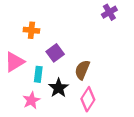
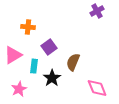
pink diamond: (88, 99) -> (97, 88), moved, turned -55
pink star: (31, 100) -> (19, 89), moved

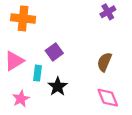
orange cross: (28, 27) -> (23, 18), moved, size x1.5
brown semicircle: (73, 62) -> (104, 62), moved

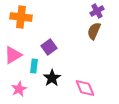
brown semicircle: (104, 62) -> (94, 31), moved
pink diamond: (108, 98) -> (85, 88), moved

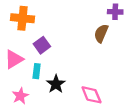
purple cross: (97, 11) -> (115, 12), moved, turned 32
purple square: (49, 47) -> (42, 45), moved

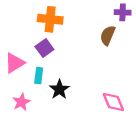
orange cross: (23, 18) -> (50, 19), moved
pink diamond: (91, 95) -> (113, 102), moved

